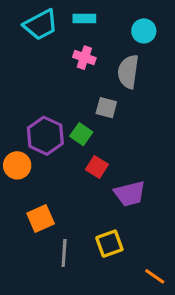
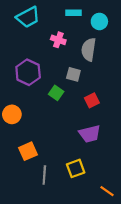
cyan rectangle: (84, 18) -> (73, 13), moved
purple hexagon: (45, 136) -> (28, 72), moved
red square: (97, 167) -> (92, 100), moved, turned 32

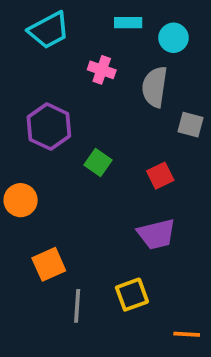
gray square: (73, 74) -> (190, 125), moved
orange line: (107, 191) -> (187, 334), turned -32

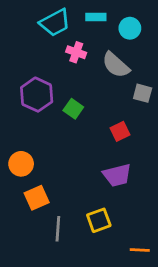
cyan trapezoid: (49, 30) -> (55, 23), moved
gray semicircle: (155, 87) -> (116, 65), turned -56
green square: (98, 162) -> (73, 109), moved
orange circle: (21, 200) -> (21, 164), moved

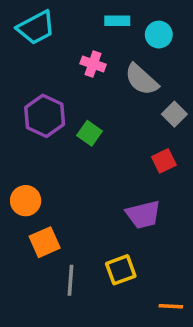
cyan trapezoid: (55, 23) -> (36, 28), moved
gray square: (143, 93) -> (174, 114), turned 30
red square: (120, 131) -> (164, 161), moved

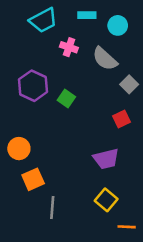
cyan trapezoid: (36, 28) -> (43, 20), moved
yellow square: (121, 270) -> (106, 200), moved, turned -30

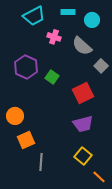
red square: (122, 119) -> (83, 93), moved, size x1.5
orange line: (127, 227) -> (99, 177), turned 40

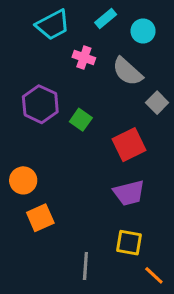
cyan rectangle: (68, 12) -> (106, 19), turned -40
yellow square: (83, 156) -> (129, 243), turned -30
gray line: (41, 162) -> (85, 266), moved

